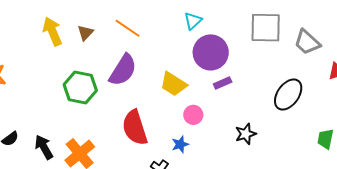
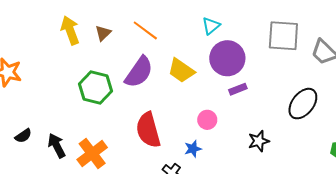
yellow trapezoid: (173, 84) -> (181, 71), moved

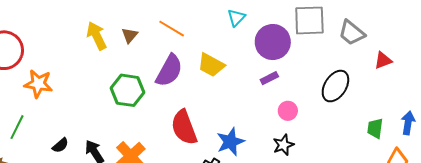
purple circle: (227, 58) -> (273, 42), moved
pink circle: (207, 120) -> (288, 111), moved
black star: (259, 141) -> (283, 145), moved
blue star: (193, 149) -> (230, 142), size x1.6

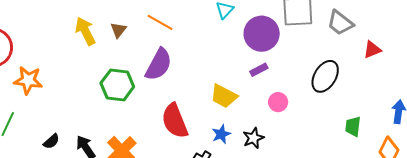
yellow trapezoid: (211, 65) -> (224, 96), moved
green trapezoid: (375, 128) -> (353, 126), moved
blue star: (230, 142) -> (221, 134), size x0.7
black star: (283, 145) -> (253, 138), moved

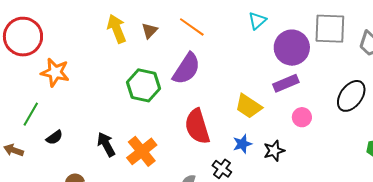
purple rectangle: (259, 70) -> (286, 83), size x1.4
black semicircle: (51, 141) -> (54, 137), moved

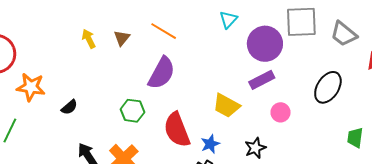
yellow arrow: (117, 29) -> (89, 39), size x0.7
green hexagon: (143, 85) -> (132, 111), moved, size x0.7
black semicircle: (54, 137) -> (69, 107), moved
blue star: (242, 144) -> (210, 144), moved

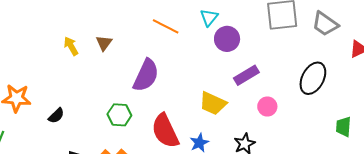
orange line: (164, 31) -> (166, 26), moved
purple circle: (265, 44) -> (227, 39), moved, size x0.7

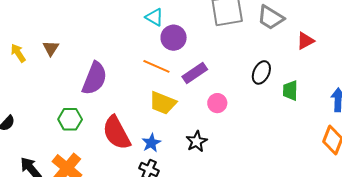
cyan triangle: (209, 17) -> (154, 17), turned -36
orange line: (166, 26) -> (156, 66), moved
black ellipse: (313, 78) -> (261, 72), size x0.7
green trapezoid: (343, 127) -> (290, 91), moved

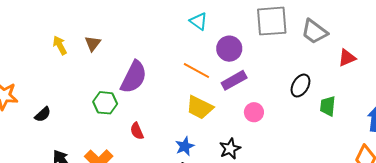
purple circle: (174, 38) -> (229, 49), moved
green hexagon: (70, 119) -> (105, 103), moved
red semicircle: (116, 133) -> (137, 131), moved, size x0.5

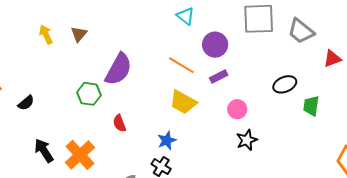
purple rectangle: (234, 80) -> (219, 77), size x0.7
black ellipse: (300, 86) -> (285, 84), turned 35
black star: (230, 149) -> (247, 140), moved

